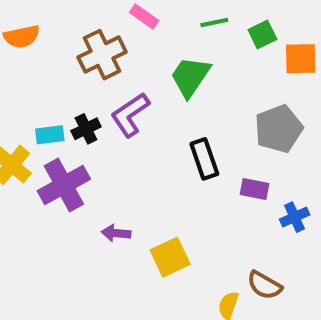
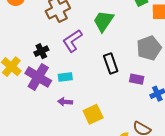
black cross: (86, 129) -> (41, 51), moved
cyan rectangle: (50, 135) -> (65, 77), moved
purple cross: (64, 185) -> (38, 77), turned -30

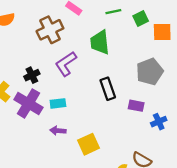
green trapezoid: (103, 21) -> (100, 42), turned -40

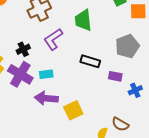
black rectangle: (108, 89) -> (90, 61), turned -54
purple arrow: (58, 131) -> (46, 98), size x1.6

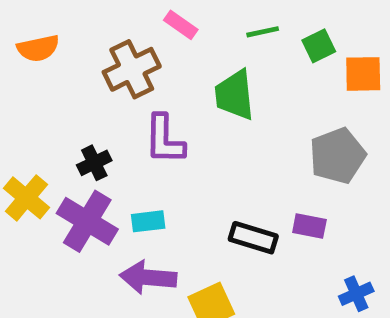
purple L-shape: (53, 39) -> (164, 139), turned -55
black rectangle: (90, 61) -> (253, 238), moved
blue cross: (135, 90) -> (356, 294), moved

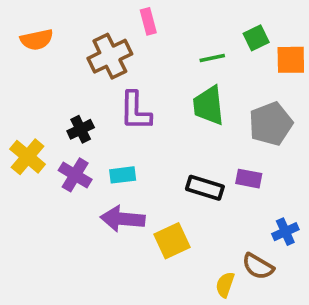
pink rectangle: (181, 25) -> (148, 21), turned 40
green line: (263, 32) -> (212, 58), moved
green trapezoid: (235, 95) -> (209, 106), moved
purple cross: (87, 221) -> (75, 175), size x0.7

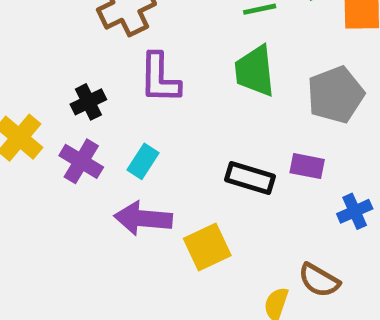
cyan rectangle: (123, 175) -> (143, 161), turned -50
blue cross: (285, 232) -> (355, 211), moved

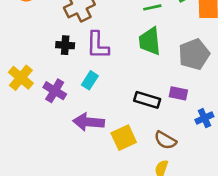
black cross: (88, 102) -> (65, 45), moved, turned 30
cyan rectangle: (143, 161) -> (90, 80), moved
brown semicircle: (319, 280) -> (165, 140), moved

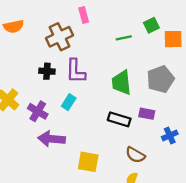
green trapezoid: (150, 41) -> (121, 83), moved
purple arrow: (89, 122) -> (51, 139), moved
yellow square: (124, 138) -> (88, 162), moved, turned 35

